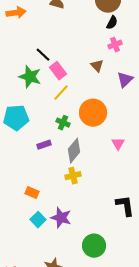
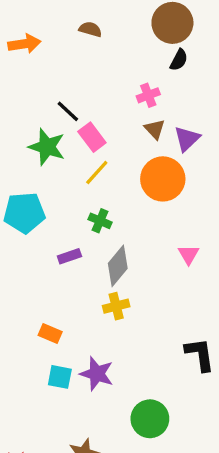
pink cross: (115, 45) -> (148, 95), moved
purple triangle: (125, 80) -> (187, 139), moved
orange circle: (93, 113) -> (163, 179), moved
cyan square: (38, 220) -> (60, 377), turned -35

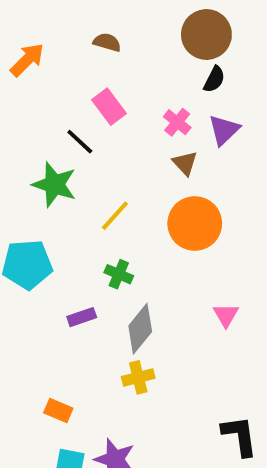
orange arrow: (24, 44) -> (27, 60), turned -36
pink cross: (148, 95) -> (177, 122), turned -30
pink rectangle: (92, 137) -> (109, 107), moved
purple triangle: (187, 139) -> (224, 130), moved

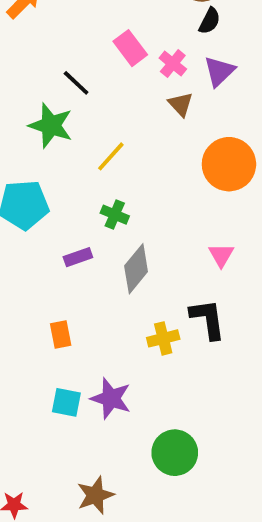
pink rectangle: (109, 107) -> (130, 48), moved
orange circle: (195, 223) -> (229, 164), moved
yellow cross: (138, 377) -> (163, 338), moved
orange rectangle: (58, 411) -> (61, 335), moved, turned 56
black L-shape: (240, 436) -> (208, 319), moved

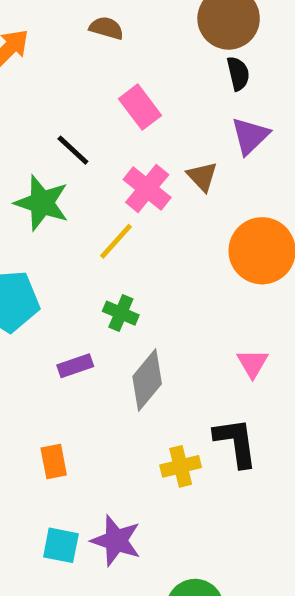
black semicircle: (210, 21) -> (238, 74), turned -40
pink cross: (173, 64) -> (147, 188), moved, size x1.4

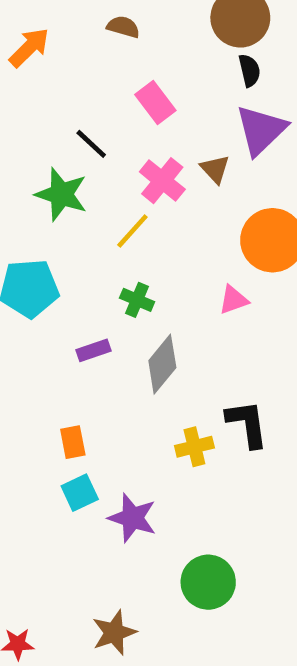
purple triangle: (250, 136) -> (261, 130), size x1.4
pink triangle: (253, 363) -> (233, 300), moved, turned 40
cyan square: (61, 545) -> (80, 493), moved, turned -36

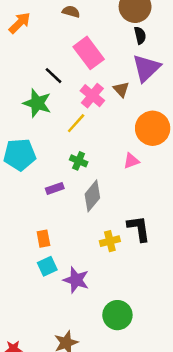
pink rectangle: (155, 103) -> (89, 53), size x1.4

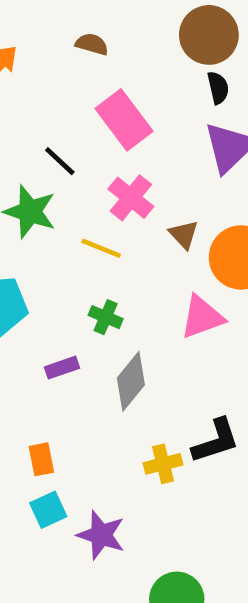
brown triangle: (121, 89) -> (184, 235), moved
yellow line: (76, 123) -> (101, 248), turned 70
pink triangle: (131, 161) -> (202, 317), size x1.5
black L-shape: (139, 229) -> (216, 441), turned 80

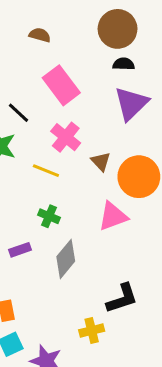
black semicircle: (218, 88) -> (124, 64), turned -75
yellow cross: (163, 464) -> (92, 331), moved

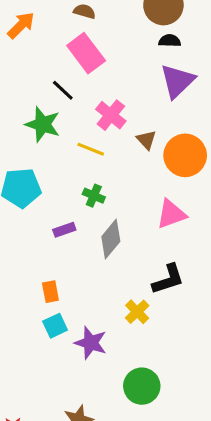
pink rectangle: (61, 85) -> (86, 53), moved
pink triangle: (113, 216) -> (171, 214), moved
yellow cross: (92, 331) -> (137, 312), turned -30

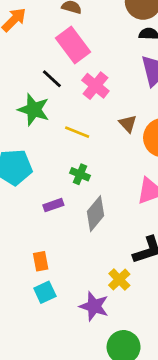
pink cross: (111, 115) -> (95, 86), moved
purple star: (91, 343) -> (94, 306), moved

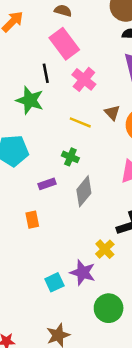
black line: (52, 79) -> (46, 73), turned 36
yellow line: (77, 132) -> (80, 122), moved
orange rectangle: (41, 261) -> (32, 220), moved
cyan square: (45, 292) -> (54, 282), moved

